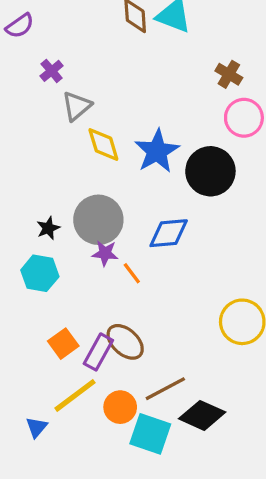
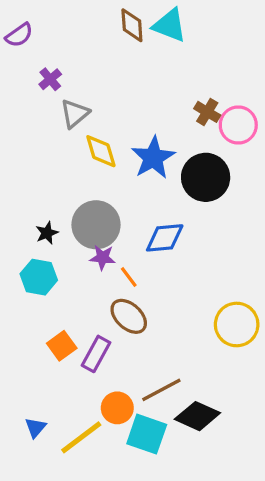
brown cross: (229, 74) -> (207, 112), moved
brown ellipse: (125, 342) -> (129, 316), moved
yellow line: (75, 395) -> (81, 437), moved

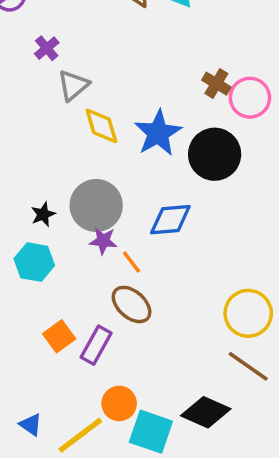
brown line: (161, 390) -> (248, 366), moved, turned 63
blue triangle: (35, 428) -> (31, 425), turned -35

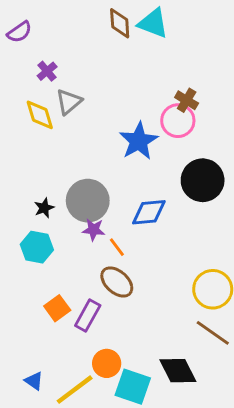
pink circle: (250, 98) -> (178, 121), moved
yellow diamond: (101, 126) -> (40, 115), moved
black circle: (215, 154) -> (203, 180), moved
black diamond: (206, 412) -> (178, 371), turned 39

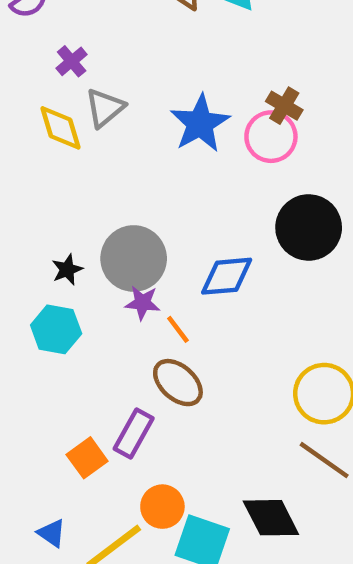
blue star: (139, 141) -> (200, 123), moved
orange square: (57, 308) -> (87, 458), moved

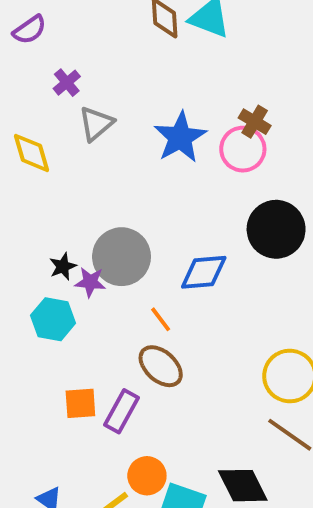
yellow diamond: (61, 128) -> (32, 153), moved
purple star: (142, 303) -> (90, 282), moved
orange square: (87, 458) -> (80, 403), moved, turned 32

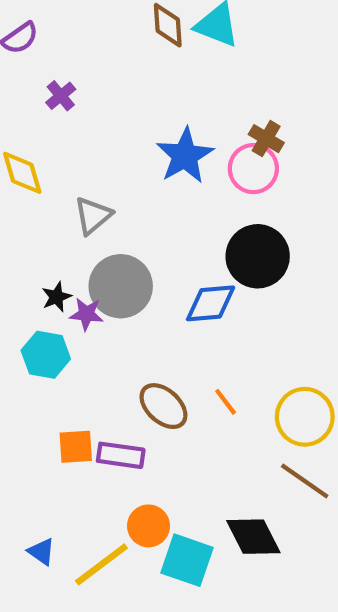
gray triangle: (96, 124) -> (93, 216), moved
black circle: (276, 229) -> (258, 256), moved
orange line: (161, 319) -> (226, 402), moved
purple rectangle: (122, 411) -> (121, 455), turned 69

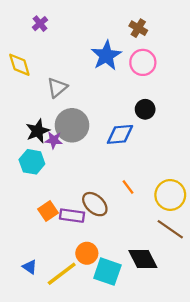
brown cross: (266, 139) -> (138, 28), moved
black circle: (258, 256) -> (145, 109), size x0.6
black star: (56, 297) -> (38, 131), size x1.5
brown ellipse: (163, 406) -> (95, 204), moved
orange square: (76, 447) -> (48, 211), turned -30

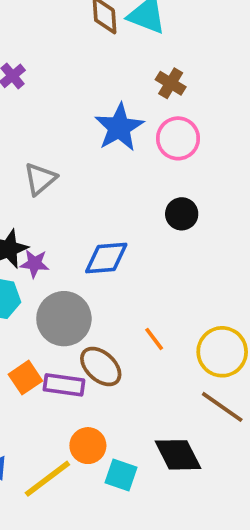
gray circle: (72, 125) -> (64, 319), moved
blue diamond: (120, 134) -> (106, 258), moved
cyan square: (107, 272) -> (121, 475), size x0.7

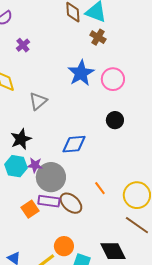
brown cross: (171, 83) -> (98, 37), moved
purple star: (35, 264) -> (35, 165), moved
purple rectangle: (64, 385) -> (49, 201), moved

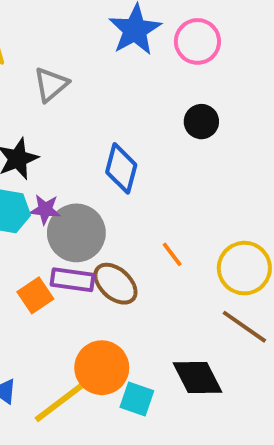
blue diamond: (74, 144) -> (121, 168), turned -70
orange circle: (64, 246) -> (102, 368), size x1.4

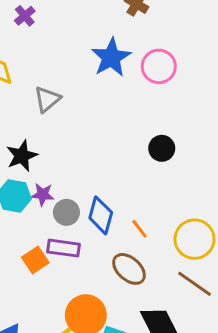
black circle: (201, 122) -> (162, 148), moved
blue diamond: (121, 168) -> (101, 215), moved
gray circle: (76, 233) -> (66, 212), size x0.6
brown ellipse: (115, 284) -> (129, 269), moved

